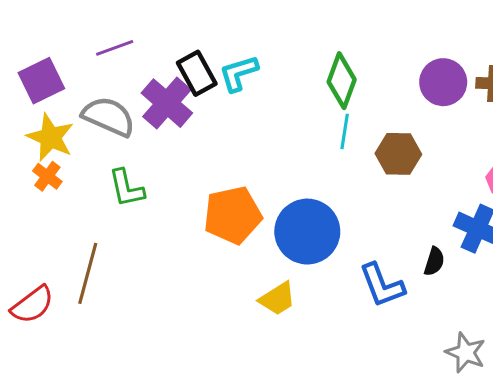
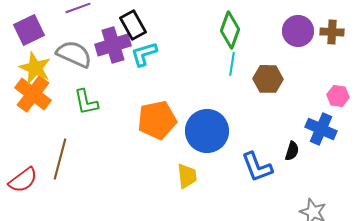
cyan L-shape: (239, 73) -> (144, 54), moved
purple cross: (167, 103) -> (113, 45), turned 32
orange cross: (47, 176) -> (33, 94), size x1.8
yellow trapezoid: (277, 299) -> (187, 176), turned -64

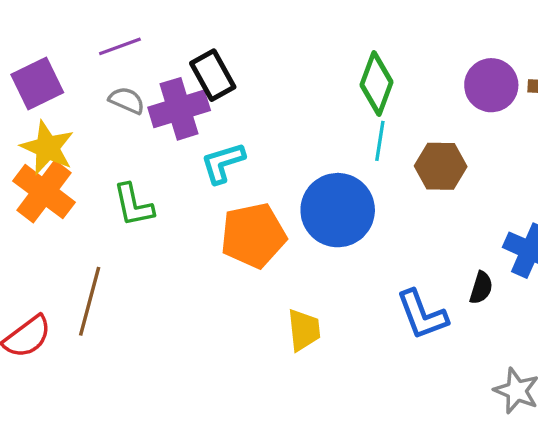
gray semicircle: (74, 54) -> (127, 100), moved, size x0.6
cyan L-shape: (144, 54) -> (223, 163), moved
blue circle: (207, 131) -> (338, 210), moved

